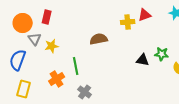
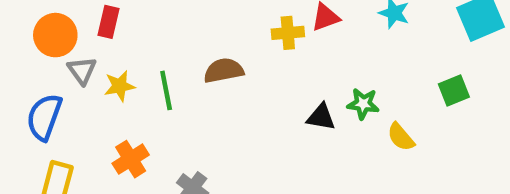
green line: (76, 66) -> (166, 90), moved

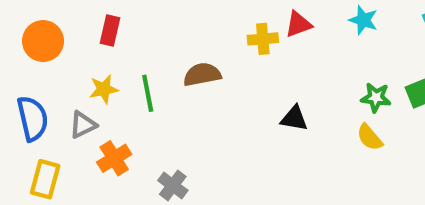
red rectangle: (108, 22) -> (110, 31), moved
gray triangle: (82, 71) -> (83, 125), moved, turned 40
green star: (363, 104) -> (376, 98), moved
blue semicircle: (44, 117) -> (33, 118), turned 147

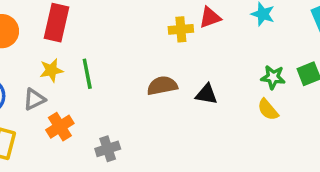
red rectangle: (110, 31) -> (56, 23), size x1.5
brown semicircle: (202, 75) -> (162, 86), moved
gray cross: (173, 185) -> (108, 149), turned 35

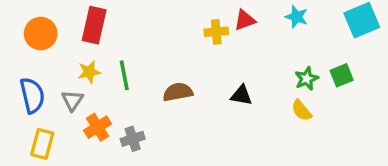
green star: (273, 77) -> (307, 79), turned -30
brown semicircle: (162, 86) -> (178, 92), moved
gray triangle: (34, 99) -> (72, 100), turned -30
gray cross: (108, 149) -> (133, 139), moved

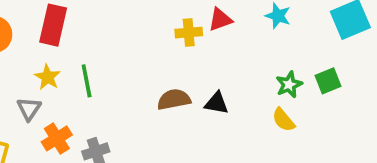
yellow star: (89, 72) -> (48, 77), turned -30
brown semicircle: (178, 92) -> (174, 99), moved

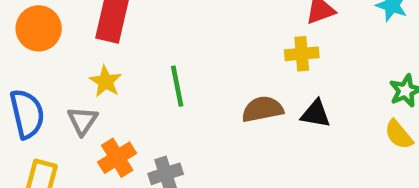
yellow cross: (189, 33) -> (302, 54), moved
green line: (87, 81) -> (177, 86), moved

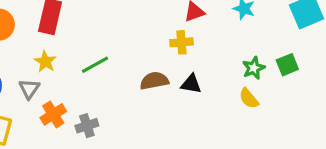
green line: (177, 86) -> (95, 65), turned 72

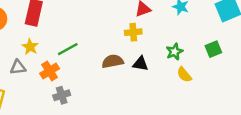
green star: (254, 68) -> (175, 52), moved
gray triangle: (29, 89) -> (18, 67), turned 49
orange cross: (53, 114) -> (50, 71), moved

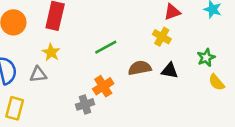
yellow cross: (133, 32) -> (162, 37), turned 35
green line: (68, 49) -> (106, 47), moved
orange cross: (50, 71) -> (103, 86), moved

